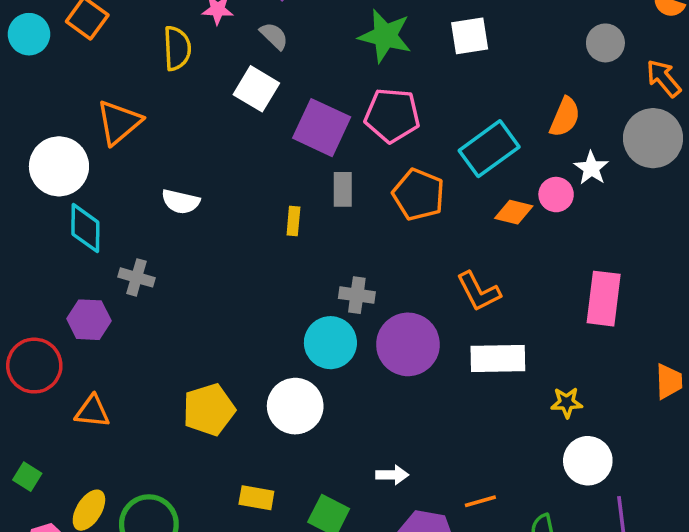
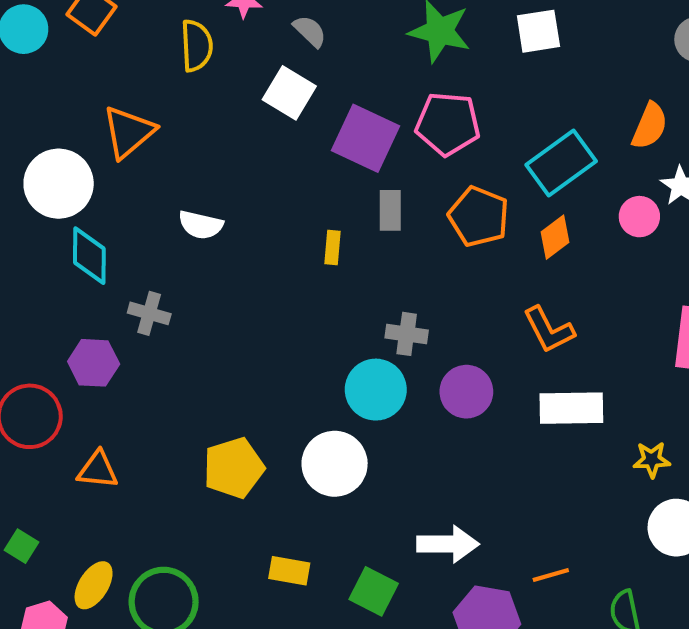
orange diamond: (514, 212) -> (555, 237), moved, turned -51
purple circle: (408, 344) -> (466, 392), size x0.7
white arrow: (392, 475) -> (448, 544), size x1.6

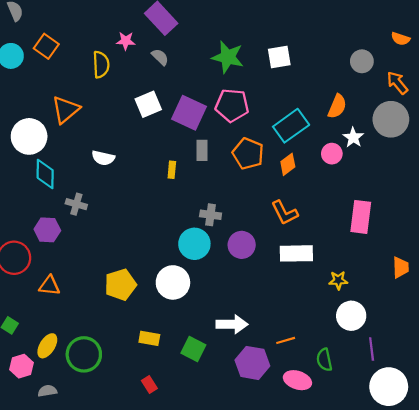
white square: (289, 93) -> (148, 104), moved, turned 36

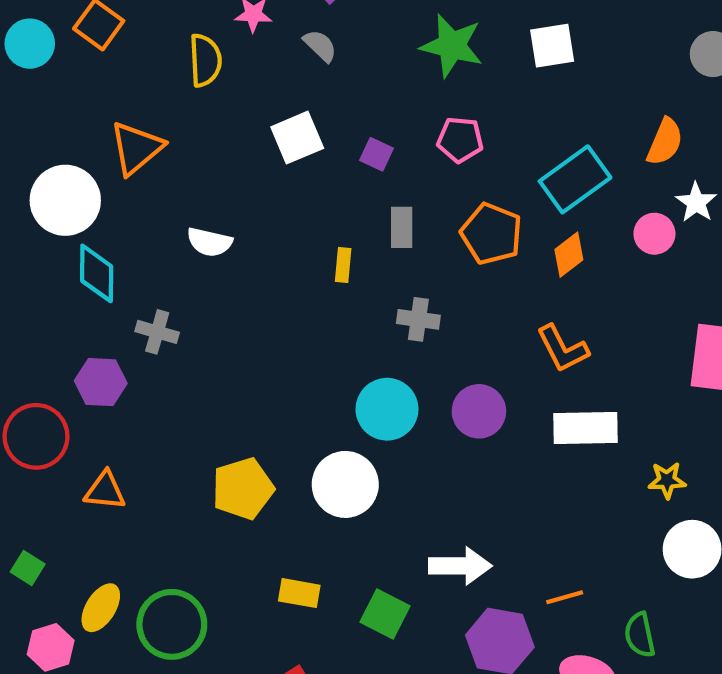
pink pentagon: (232, 105) -> (460, 140), size x0.7
purple square: (189, 113) -> (377, 154), size x0.5
gray cross: (211, 215) -> (418, 319), moved

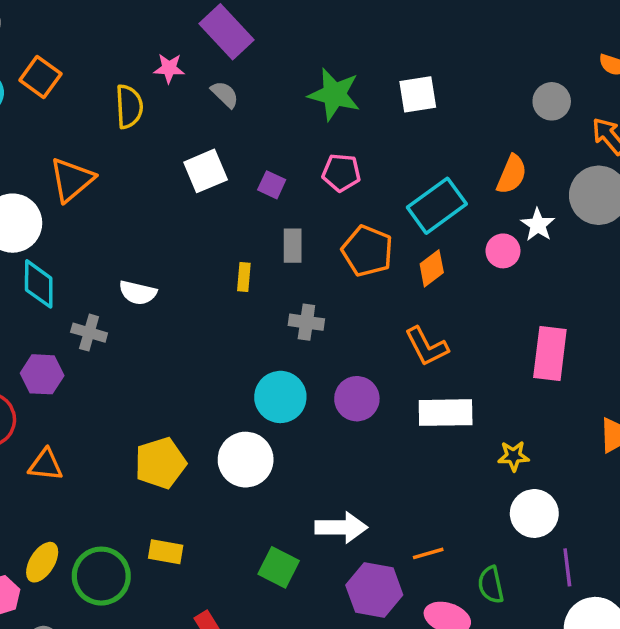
white semicircle: (209, 242) -> (138, 293), moved
yellow rectangle: (299, 593) -> (166, 552), moved

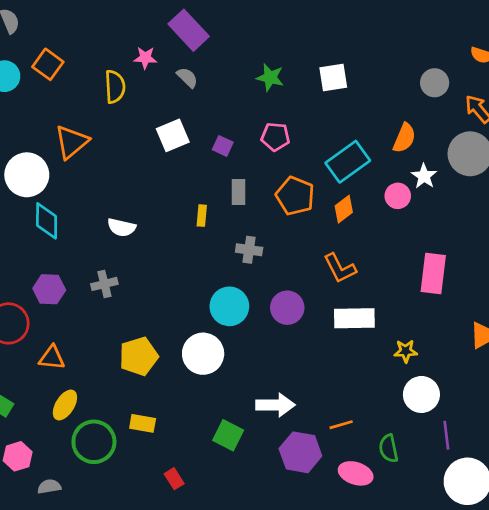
green star: (334, 94) -> (270, 77), size x0.7
gray cross: (89, 333) -> (104, 284), moved, turned -30
yellow ellipse: (42, 562) -> (65, 405), moved

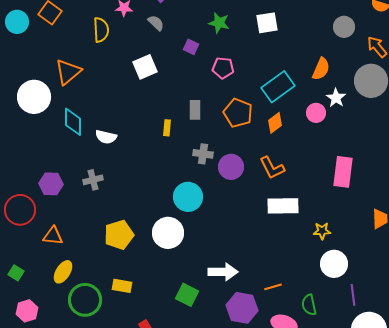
purple square: (223, 146) -> (191, 47), moved
cyan diamond: (47, 221) -> (73, 122), moved
purple circle: (287, 308) -> (231, 167), moved

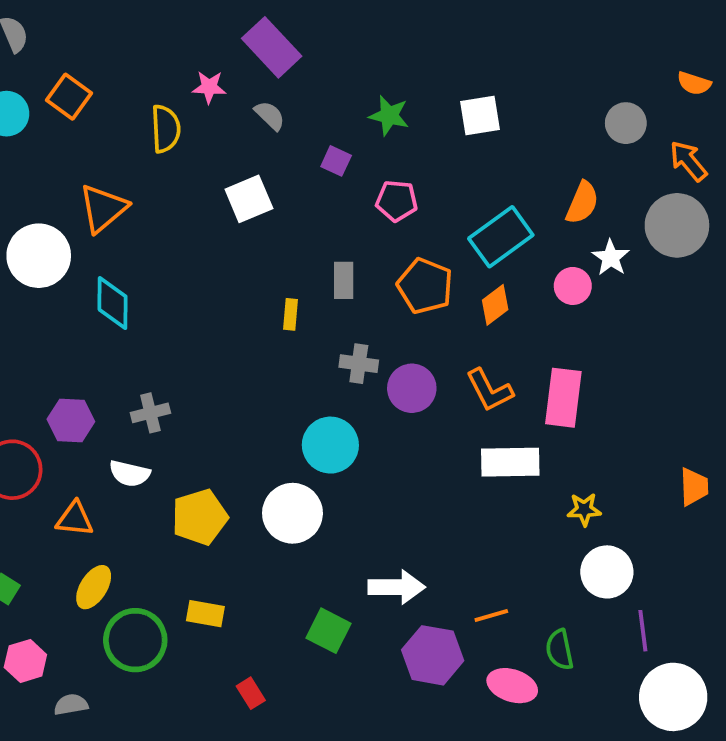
white semicircle: (106, 137) -> (130, 473), moved
pink rectangle: (343, 172) -> (563, 398), moved

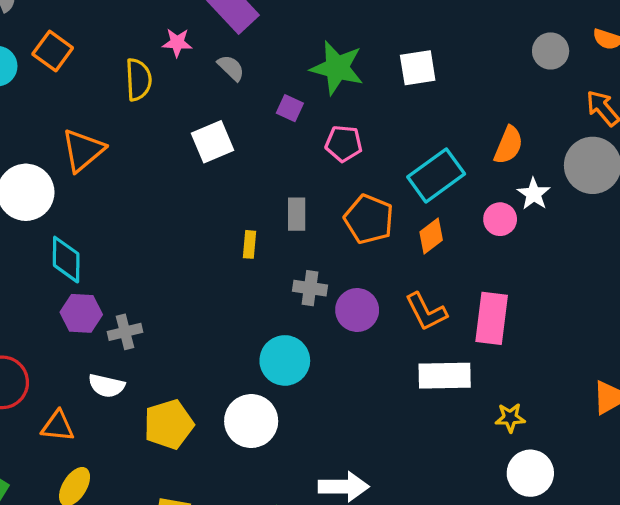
green star: (389, 116) -> (337, 68), size x1.5
gray circle: (626, 123) -> (551, 51), moved
cyan diamond: (113, 303) -> (66, 260), moved
purple hexagon: (71, 420) -> (81, 313), moved

